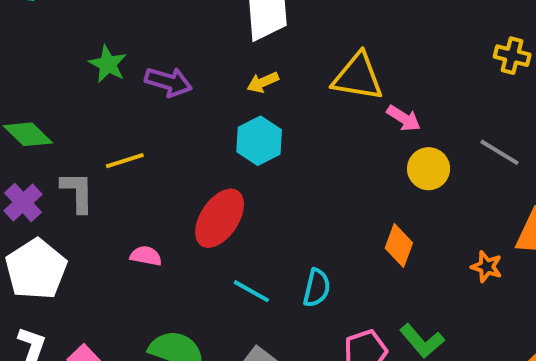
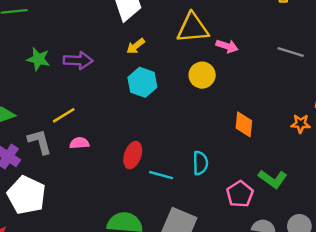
yellow circle: (429, 169) -> (202, 75), moved
red ellipse: (220, 218) -> (133, 155), moved, size x0.7
pink semicircle: (146, 256) -> (79, 143), moved

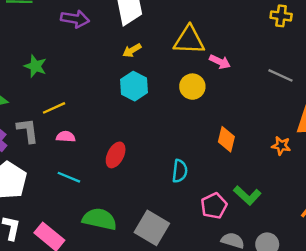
green star: (38, 59) -> (35, 66), moved
purple arrow: (78, 60) -> (75, 19), moved
cyan line: (161, 175) -> (69, 177), moved

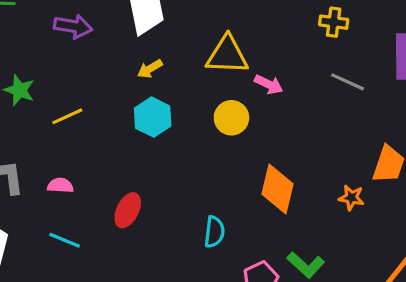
yellow cross: (281, 16) -> (334, 22), moved
gray line: (281, 75) -> (348, 82), moved
yellow line: (54, 108) -> (67, 116), moved
orange diamond: (226, 139) -> (277, 189), size x1.4

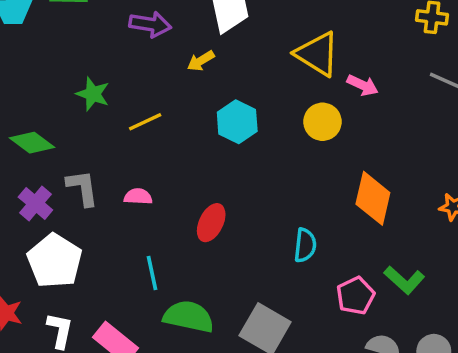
yellow triangle: (227, 55) -> (317, 54), turned 30
yellow arrow: (150, 69) -> (201, 61), moved
cyan line: (65, 240) -> (152, 273), moved, turned 56

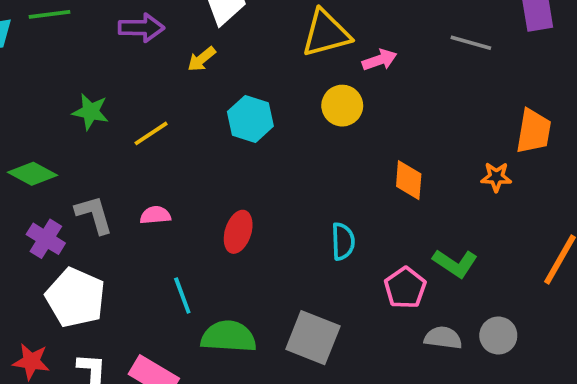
yellow triangle: (317, 54) -> (326, 33), turned -39
pink arrow: (362, 85) -> (380, 60), turned -36
orange diamond: (373, 198) -> (409, 180), size x0.7

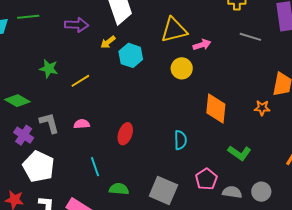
cyan hexagon: (250, 119) -> (131, 55), moved
orange diamond: (409, 180) -> (216, 109), size x1.4
pink pentagon: (405, 288) -> (206, 179), moved
green semicircle: (229, 337) -> (119, 189), size x0.7

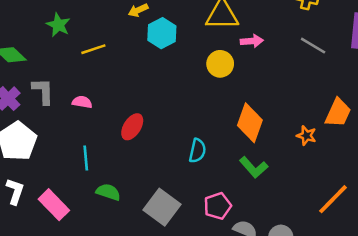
green L-shape: (239, 153) -> (254, 167), moved

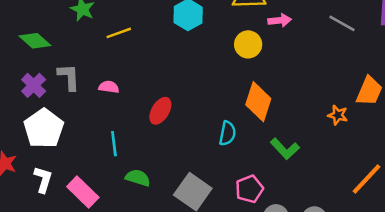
orange diamond: (250, 123) -> (258, 102), moved

